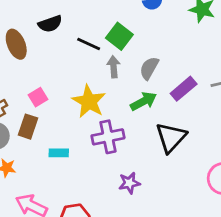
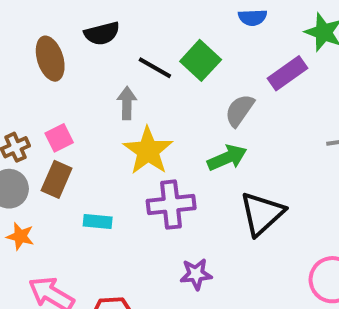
gray arrow: (114, 67) -> (127, 103), moved
purple rectangle: (184, 89) -> (287, 73), moved
pink square: (38, 97) -> (59, 138), moved

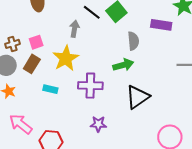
purple rectangle: (287, 73) -> (161, 25), turned 36
gray semicircle: (240, 110) -> (133, 41), turned 132
yellow star: (148, 151) -> (66, 58), moved

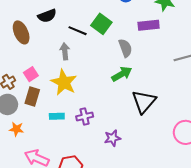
purple cross: (90, 86) -> (85, 116), moved, size x0.7

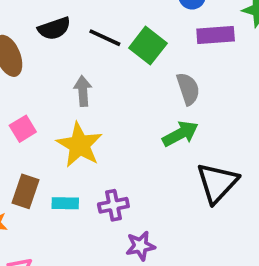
purple rectangle: (149, 25) -> (216, 35), moved
black line: (78, 31) -> (105, 38), moved
brown rectangle: (32, 96) -> (26, 191), moved
purple star: (113, 138) -> (140, 246), moved

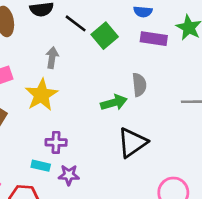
gray semicircle: (188, 89) -> (139, 85), moved
cyan rectangle: (65, 203) -> (41, 166), moved

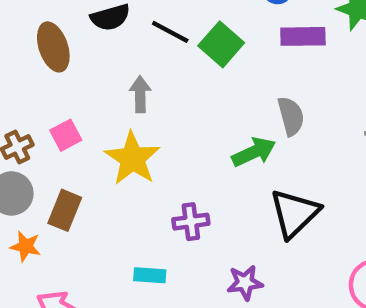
purple cross: (56, 142) -> (191, 222), moved
purple star: (69, 175) -> (245, 283), moved

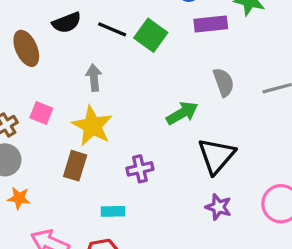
gray semicircle: (291, 116) -> (224, 82), moved
pink square: (66, 135) -> (41, 113), turned -35
brown rectangle: (65, 210) -> (75, 166), moved
purple star: (245, 283) -> (218, 207), moved, turned 30

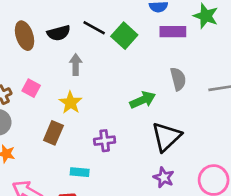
black semicircle: (67, 23) -> (59, 33), moved
yellow star: (92, 126) -> (70, 103), size x0.7

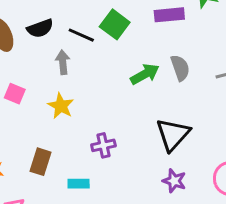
black line: (94, 28) -> (81, 35), moved
green arrow: (143, 100) -> (145, 74), moved
brown rectangle: (53, 133) -> (41, 162), moved

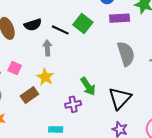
gray semicircle: (180, 68) -> (126, 54), size x1.4
green arrow: (145, 74) -> (88, 86), moved, turned 84
brown rectangle: (41, 162) -> (29, 95), moved, turned 36

